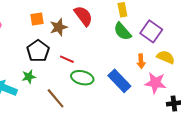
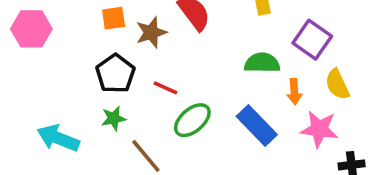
green semicircle: (122, 31) -> (262, 63), moved, turned 132
yellow semicircle: (166, 57) -> (337, 84), turned -138
green star: (29, 77) -> (114, 118), moved
green ellipse: (82, 78) -> (192, 120), turned -55

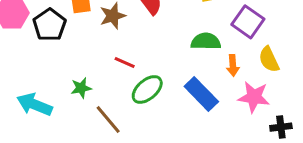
black pentagon: (115, 74) -> (50, 25), moved

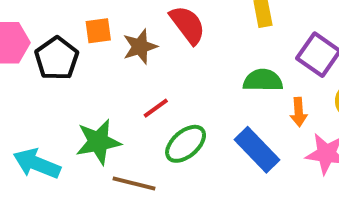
red line: (125, 62) -> (156, 108), turned -60
green star: (81, 88) -> (98, 142), size x1.6
brown line: (108, 120) -> (134, 183), turned -36

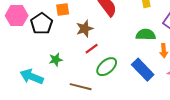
brown star: (140, 47) -> (85, 29), moved
green star: (98, 142) -> (56, 60), moved, size x0.6

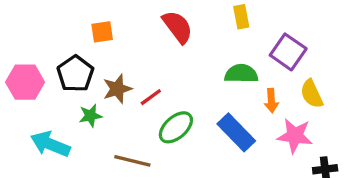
pink hexagon: (17, 16) -> (25, 82), moved
black pentagon: (42, 24) -> (75, 74), moved
brown star: (85, 29) -> (117, 89), moved

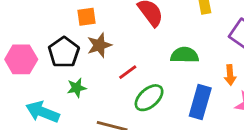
green semicircle: (241, 74) -> (185, 55), moved
brown star: (117, 89) -> (99, 45), moved
blue rectangle: (236, 132) -> (200, 102), turned 60

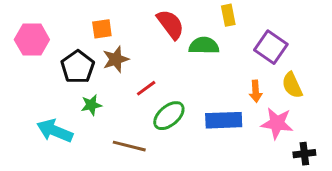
green semicircle: (185, 55) -> (204, 46), moved
pink hexagon: (21, 59) -> (32, 40), moved
blue rectangle: (200, 102) -> (224, 120), turned 72

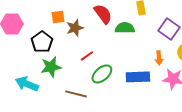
brown star: (116, 59) -> (75, 28), moved
green star: (91, 105) -> (51, 67), size x1.5

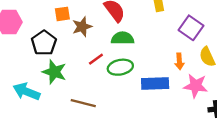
green semicircle: (125, 28) -> (123, 38), moved
green star: (51, 67) -> (54, 72), turned 30
green ellipse: (102, 74) -> (120, 67), moved, turned 30

